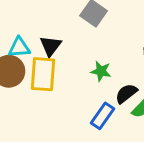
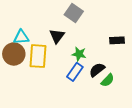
black triangle: (50, 46) -> (57, 36), moved
blue rectangle: (103, 116) -> (75, 72), moved

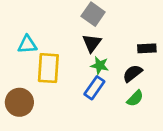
black triangle: (57, 36) -> (92, 43), moved
brown circle: (14, 54) -> (19, 102), moved
black semicircle: (97, 70) -> (133, 73), moved

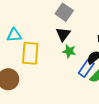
blue rectangle: (94, 88) -> (86, 68), moved

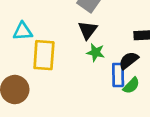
blue rectangle: (86, 68) -> (118, 75), turned -36

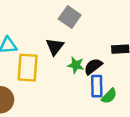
black triangle: (88, 30) -> (55, 47), moved
black semicircle: (129, 60) -> (93, 66), moved

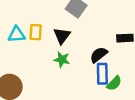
green star: (76, 65) -> (62, 59), moved
yellow rectangle: (28, 68) -> (36, 32), moved, size x0.6

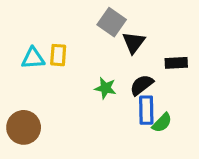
black triangle: (62, 36) -> (134, 42), moved
green star: (62, 59) -> (105, 88), moved

